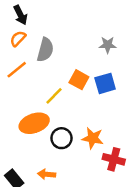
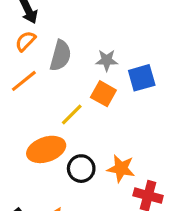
gray star: (108, 45) -> (107, 60), moved
blue square: (105, 83) -> (142, 78), moved

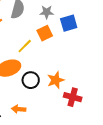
orange square: (103, 94) -> (45, 33), turned 35
orange star: (121, 169) -> (56, 80), turned -30

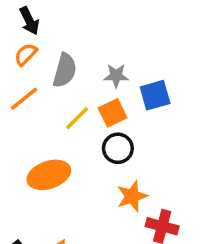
yellow line: (25, 46) -> (77, 118), moved
black circle: (31, 80) -> (118, 148), moved

